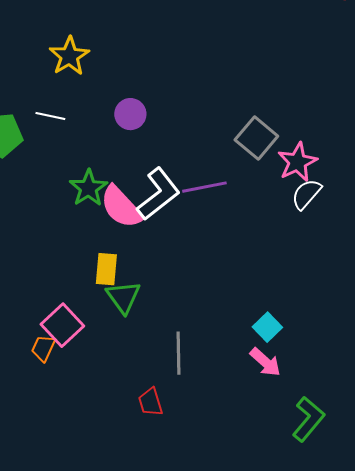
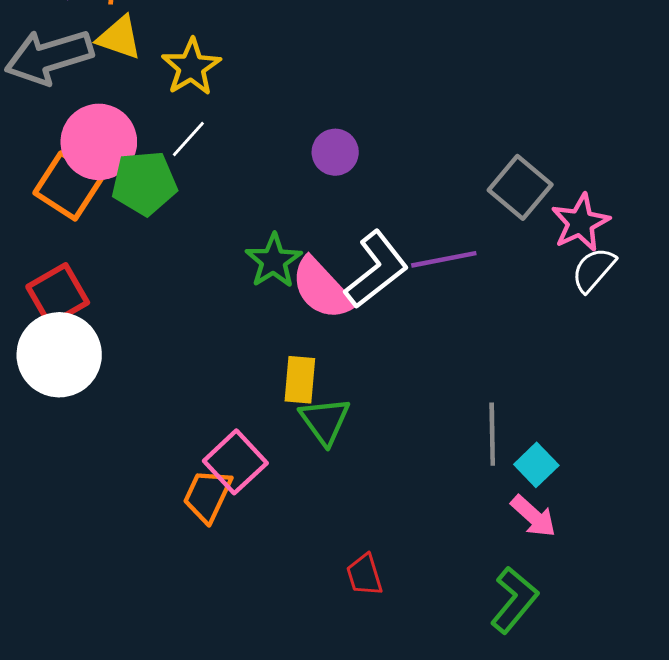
yellow star: (69, 56) -> (191, 67), moved
white line: (50, 116) -> (188, 139), moved, turned -60
orange trapezoid: (43, 348) -> (207, 496), size x1.4
gray line: (178, 353) -> (492, 434), moved
green L-shape: (308, 419) -> (514, 600), moved

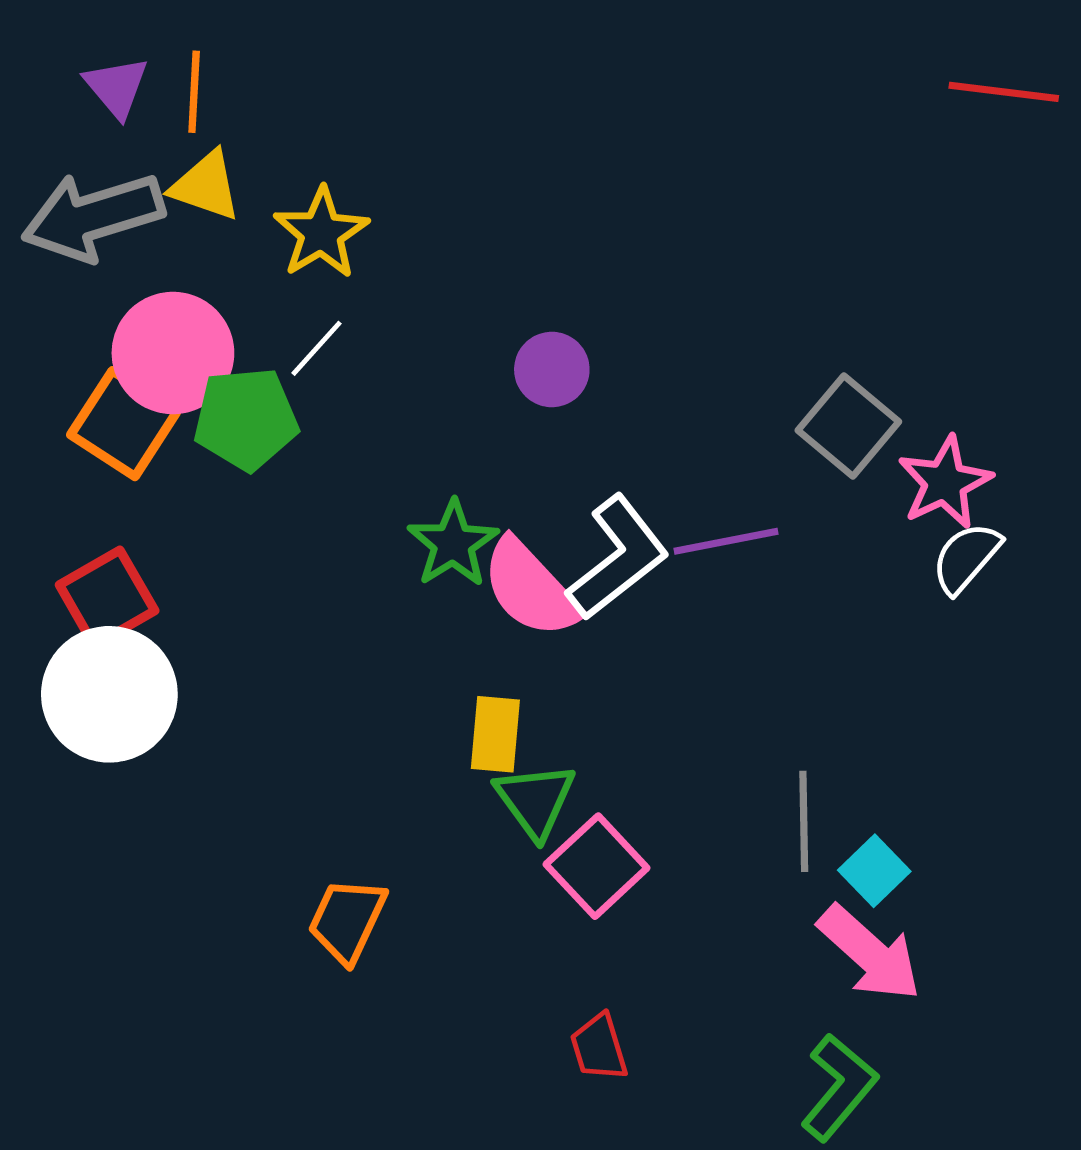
pink square: (235, 462) -> (597, 866), moved
pink arrow: (533, 516) -> (870, 953), size x1.4

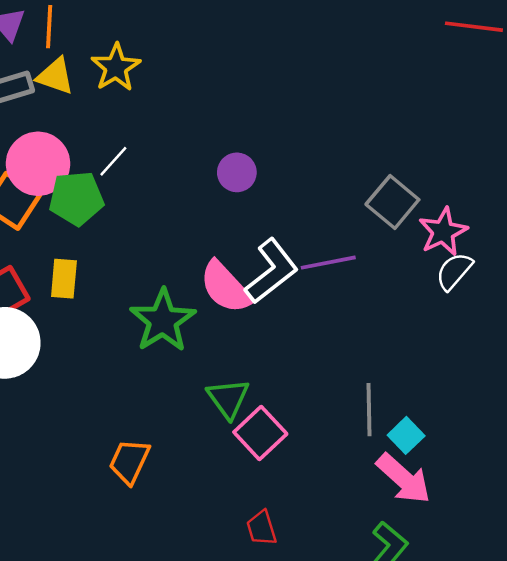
yellow star: (321, 233) -> (116, 67), moved
green star: (453, 544) -> (163, 321), moved, size x1.4
yellow rectangle: (495, 734) -> (64, 279), moved

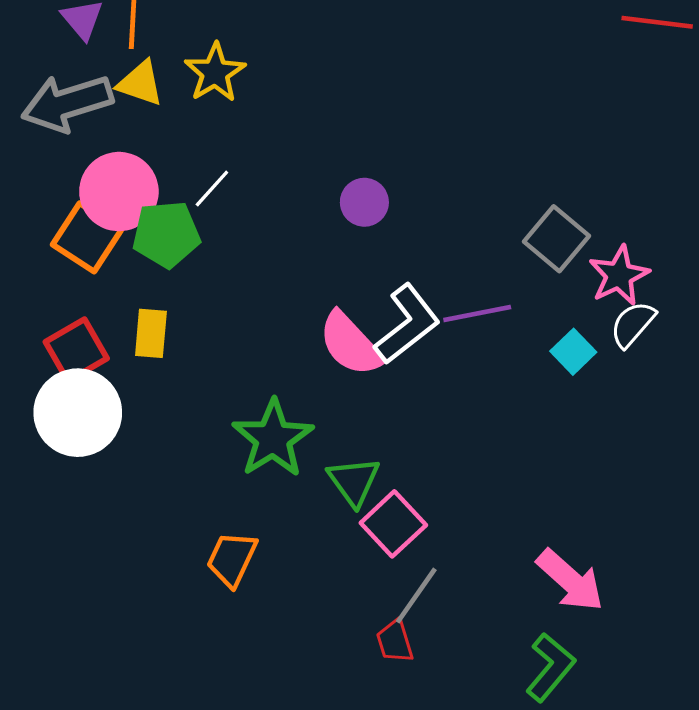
green star: (163, 321) -> (273, 439), moved
gray line: (369, 410) -> (416, 596), moved, turned 36
cyan square: (406, 435) -> (573, 352), moved

